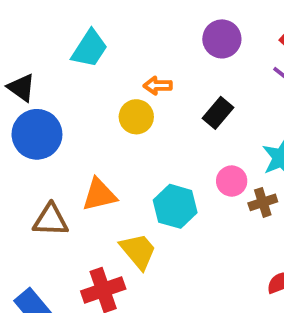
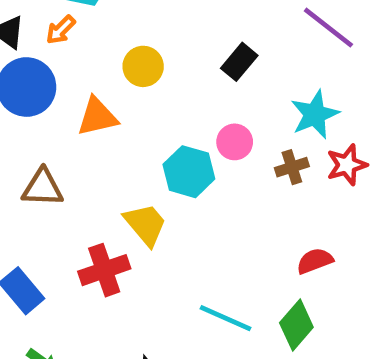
orange arrow: (158, 86) -> (61, 30), moved, turned -44
pink circle: (232, 181) -> (235, 142), moved
orange triangle: (99, 195) -> (97, 117), moved

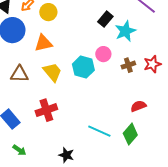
yellow circle: (143, 66) -> (48, 12), moved
cyan star: (315, 114) -> (125, 31), moved
yellow trapezoid: (145, 224) -> (52, 72), moved

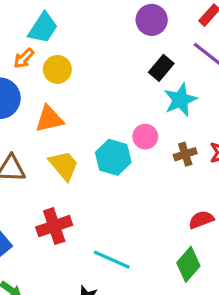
black rectangle: (105, 19) -> (161, 68), moved
cyan line: (99, 131) -> (112, 260), moved

